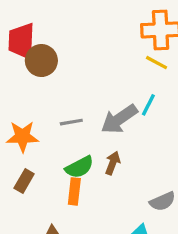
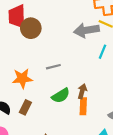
gray arrow: (119, 119) -> (86, 30), moved, turned 30
orange rectangle: (74, 191) -> (83, 106), moved

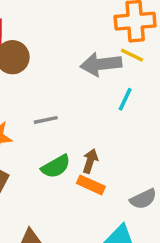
orange rectangle: (83, 106) -> (91, 185), turned -70

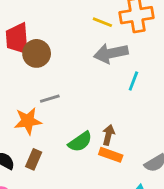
yellow line: (132, 55) -> (102, 22), moved
gray line: (46, 120) -> (50, 99), moved

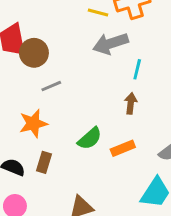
gray line: (50, 99) -> (51, 86), moved
brown arrow: (108, 135) -> (131, 103), moved
orange rectangle: (111, 155) -> (123, 148), turned -35

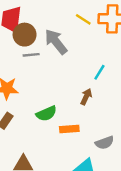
gray arrow: (111, 44) -> (56, 42), moved, turned 52
gray line: (51, 86) -> (31, 55), moved

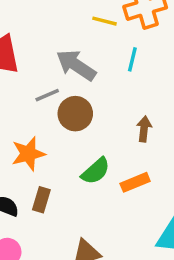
brown circle: (25, 35) -> (75, 114), moved
cyan line: (99, 72) -> (132, 59), moved

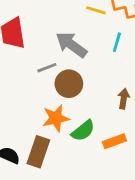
orange star: (28, 154) -> (56, 118), moved
brown rectangle: (41, 200) -> (38, 152), size x1.5

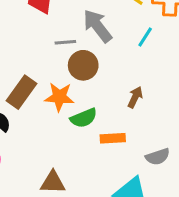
brown rectangle: (38, 152) -> (21, 92), moved

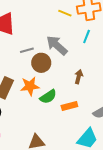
gray arrow: (98, 26) -> (57, 45), moved
cyan line: (145, 37) -> (87, 37), moved

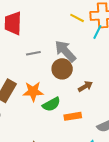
cyan line: (87, 37) -> (97, 32), moved
brown circle: (41, 63) -> (62, 69), moved
brown arrow: (79, 77) -> (85, 86), turned 40

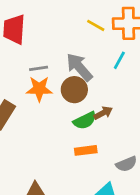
cyan line: (97, 32) -> (119, 60), moved
orange star: (33, 91) -> (39, 89), moved
green semicircle: (51, 104) -> (85, 120), moved

